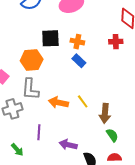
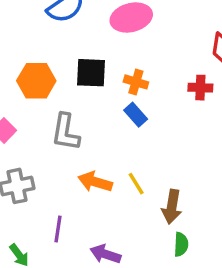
orange hexagon: (32, 60) -> (36, 81), moved
gray L-shape: (30, 89) -> (66, 132), moved
green semicircle: (112, 135) -> (181, 244), turned 32

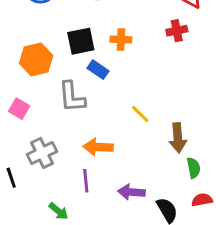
blue rectangle: (136, 115) -> (98, 70), moved
orange arrow: (95, 182) -> (98, 147), moved
yellow line: (136, 184) -> (140, 114), moved

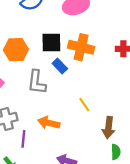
orange cross: (121, 39) -> (81, 47), size x1.6
purple line: (86, 181) -> (23, 139), moved

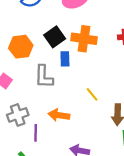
black square: (51, 43) -> (55, 37), turned -30
blue rectangle: (60, 66) -> (65, 59), turned 48

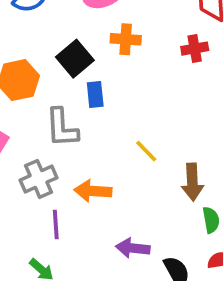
orange cross: (84, 39) -> (126, 39), moved, size x0.7
gray cross: (18, 115) -> (39, 179), moved

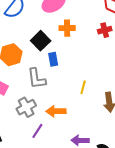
yellow line: (146, 151) -> (83, 87), turned 64
purple line: (56, 224) -> (37, 131), turned 42

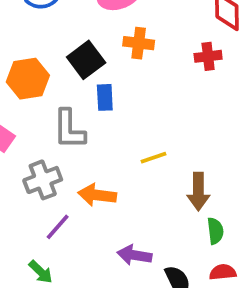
yellow line: (83, 87) -> (153, 158), turned 48

